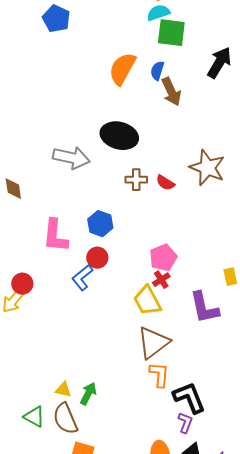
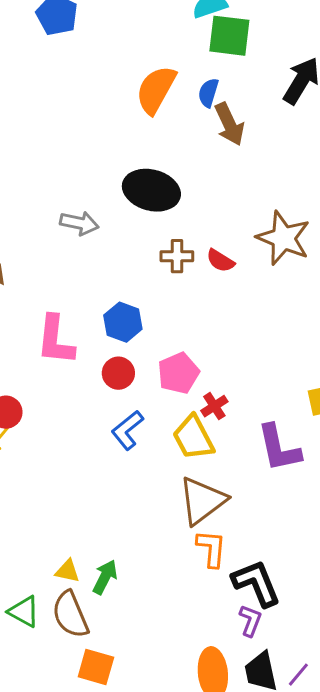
gray arrow: (71, 158) -> (79, 223), size x0.7
pink pentagon: (163, 258) -> (178, 373), moved
blue L-shape: (82, 278) -> (127, 430), moved

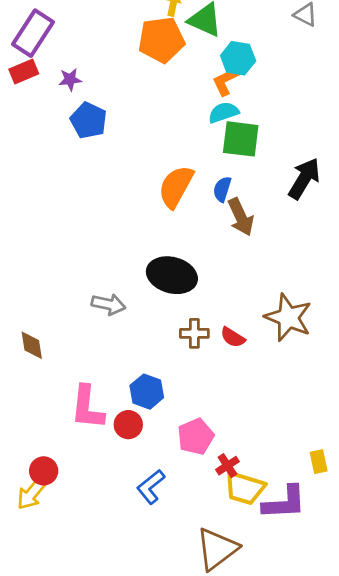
red circle: (118, 373) -> (128, 425), moved
yellow trapezoid: (193, 438) -> (245, 488), moved, turned -45
purple L-shape: (279, 448) -> (284, 503), turned -81

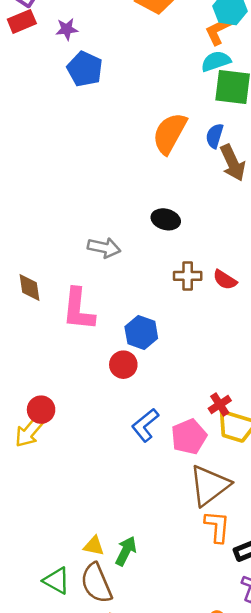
black ellipse: (172, 275) -> (166, 219), size x0.6
pink L-shape: (87, 407) -> (78, 309), moved
pink pentagon: (196, 437) -> (189, 437), moved

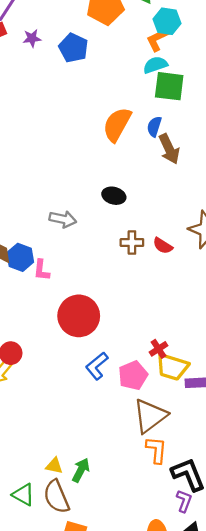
blue pentagon: (85, 69) -> (73, 48), moved
pink L-shape: (78, 309) -> (42, 270), size x0.6
blue hexagon: (141, 333) -> (20, 257), moved
red circle: (123, 365) -> (79, 316), size x1.8

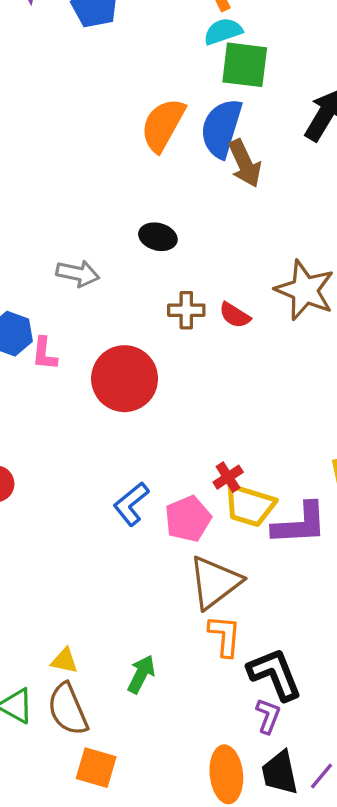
blue semicircle: (154, 127) -> (221, 128), size x1.8
red circle: (79, 316) -> (125, 379), moved
green arrow: (81, 470) -> (141, 674), moved

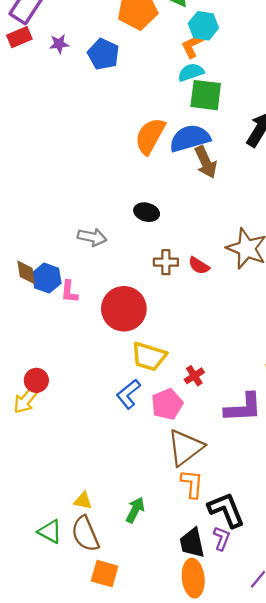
blue semicircle: (221, 128) -> (190, 138), turned 57
yellow trapezoid: (250, 506) -> (149, 356), moved
black trapezoid: (280, 773) -> (192, 543), moved

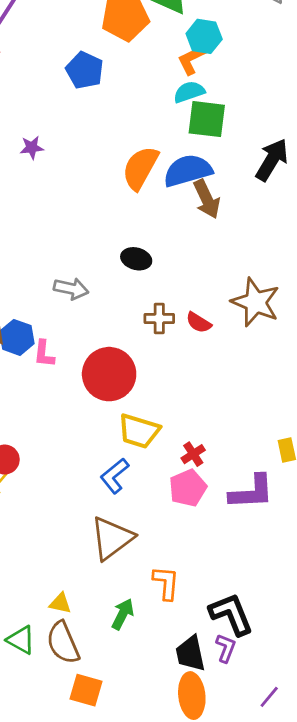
purple star: (59, 44) -> (32, 148), moved
pink pentagon: (167, 404) -> (188, 488), moved
brown triangle: (185, 447) -> (112, 538), moved
orange L-shape: (192, 484) -> (166, 583), moved

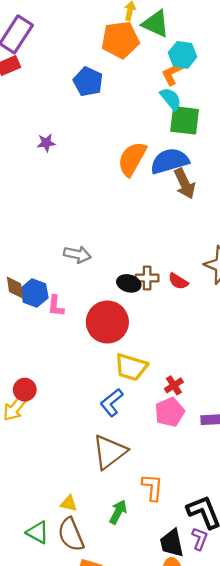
cyan semicircle: (189, 92) -> (171, 99), turned 70
black ellipse: (136, 259) -> (129, 283), moved

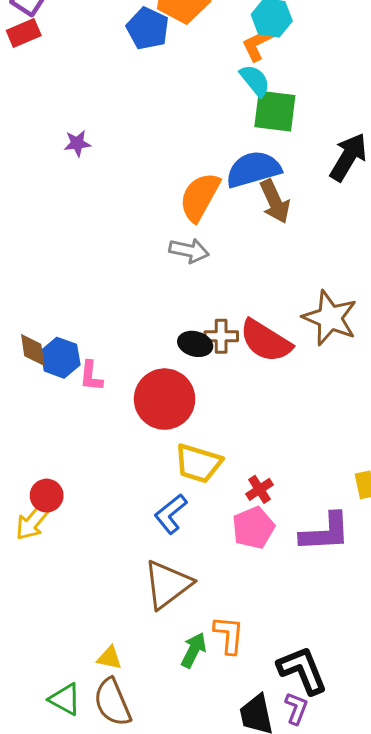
blue pentagon: (88, 82) -> (148, 28), moved
orange semicircle: (132, 159) -> (200, 197), moved
gray arrow: (77, 254) -> (189, 251), moved
red semicircle: (178, 281) -> (266, 341), size x1.8
green arrow: (118, 512) -> (194, 650), moved

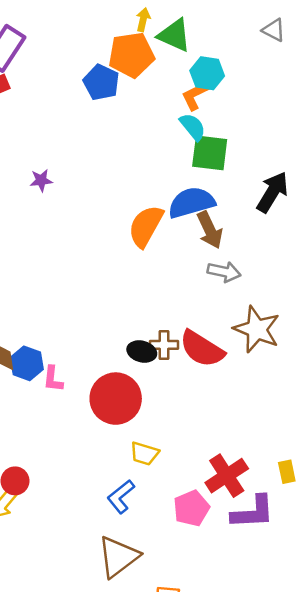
gray arrow: (189, 251) -> (224, 272), moved
yellow trapezoid: (198, 463) -> (144, 453), size x0.7
red cross: (259, 489) -> (227, 476), moved, size x1.8

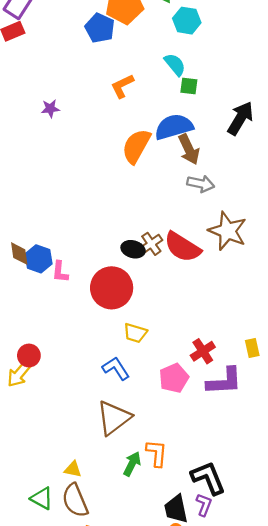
orange L-shape: (195, 95) -> (122, 86), moved
green square: (210, 153) -> (189, 86), size x0.6
brown cross: (164, 345) -> (151, 244), turned -35
red cross: (227, 476) -> (203, 351), size x0.7
blue L-shape: (121, 497) -> (116, 368), turned 96

